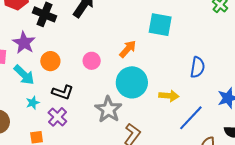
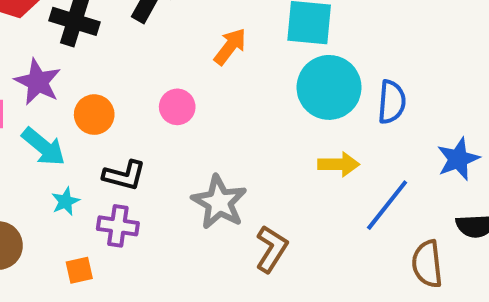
orange arrow: (128, 49) -> (230, 46), moved
cyan circle: (132, 82) -> (329, 87), moved
purple cross: (57, 117) -> (118, 226), turned -30

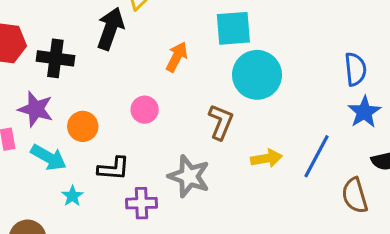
blue semicircle: (392, 102) -> (355, 69), moved
yellow arrow: (339, 164) -> (266, 158), moved
purple cross: (118, 226) -> (141, 203), moved
brown L-shape: (272, 249) -> (221, 122), moved

